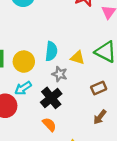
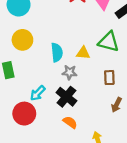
yellow circle: (24, 62) -> (22, 40), moved
brown rectangle: (99, 88) -> (109, 78), turned -56

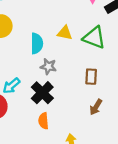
yellow triangle: (83, 53) -> (65, 33), moved
orange semicircle: (70, 122) -> (43, 121), turned -136

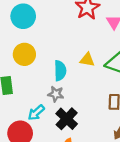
gray star: (48, 67) -> (56, 94), moved

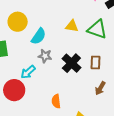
cyan semicircle: (60, 71) -> (39, 36), moved, turned 36
black cross: (67, 119) -> (71, 63), moved

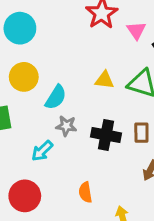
black cross: (71, 63) -> (106, 135), turned -30
red circle: (14, 90) -> (25, 196), moved

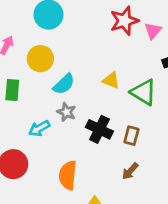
pink triangle: (136, 30) -> (153, 31), moved
orange semicircle: (85, 192) -> (68, 175), size x1.5

